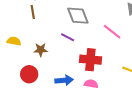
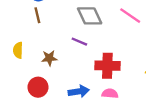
pink line: (112, 32) -> (130, 16), moved
yellow semicircle: (14, 41) -> (18, 50), turned -96

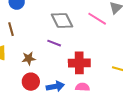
brown line: (37, 15) -> (11, 29), moved
red circle: (38, 87) -> (31, 82), moved

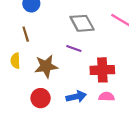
brown star: (29, 58) -> (46, 66), size x1.5
red circle: (31, 82) -> (41, 98), moved

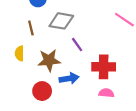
gray diamond: (82, 23) -> (61, 21), moved, turned -55
purple line: (74, 49) -> (77, 45), turned 32
blue arrow: (76, 97) -> (69, 78), moved

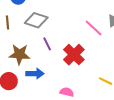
red cross: (104, 67) -> (74, 55), moved, turned 35

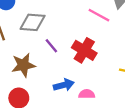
blue arrow: (35, 74) -> (64, 85), moved

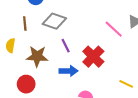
blue arrow: (64, 85) -> (68, 71), moved

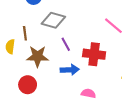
brown line: (25, 23) -> (25, 33), moved
red cross: (93, 57) -> (94, 54), turned -35

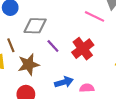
red cross: (94, 54) -> (83, 49), turned -30
blue arrow: (70, 70) -> (64, 82), moved

